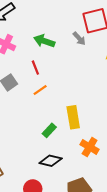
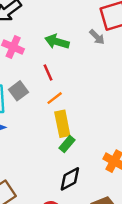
yellow rectangle: (73, 117) -> (62, 124), moved
black diamond: (51, 161) -> (70, 179), turned -40

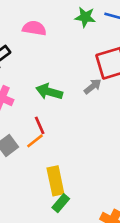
gray arrow: (97, 37) -> (93, 86), turned -84
orange line: (55, 98) -> (35, 141), moved

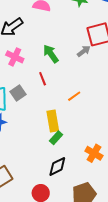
green arrow: (49, 92) -> (51, 54), turned 36
orange line: (35, 141) -> (74, 96), moved

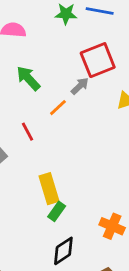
green arrow: (51, 54) -> (28, 78), moved
orange line: (74, 96) -> (58, 108), moved

